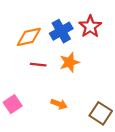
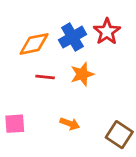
pink square: (13, 104) -> (15, 124), turned 30

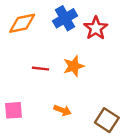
blue cross: (73, 37) -> (65, 18), moved
orange diamond: (34, 44) -> (22, 23), moved

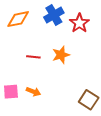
orange arrow: (63, 110) -> (33, 92), moved

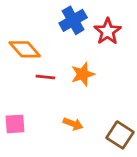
orange diamond: (18, 19) -> (25, 49), moved, turned 60
orange arrow: (33, 92) -> (73, 124), moved

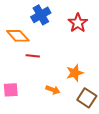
blue cross: (73, 20) -> (41, 15), moved
orange star: (83, 74) -> (75, 73), moved

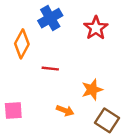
orange diamond: (18, 36) -> (22, 44), turned 70
red line: (33, 56) -> (50, 69), moved

